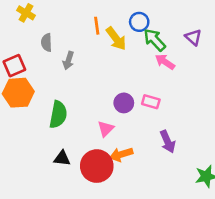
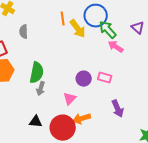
blue circle: (139, 22) -> (96, 16), size x1.5
gray arrow: (68, 60) -> (41, 89), moved
green semicircle: (58, 115) -> (37, 73), moved

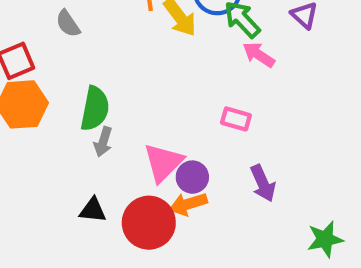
gray semicircle: (24, 32) -> (68, 24), turned -32
purple circle: (84, 79) -> (192, 177), moved
pink triangle: (70, 99) -> (163, 163), size x1.5

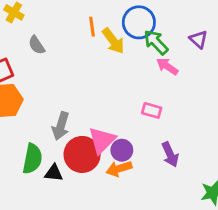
green semicircle: (95, 109) -> (32, 159), moved
gray arrow: (103, 142) -> (61, 126), size x1.4
red circle: (149, 223) -> (82, 154), moved

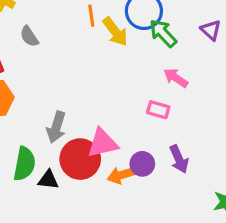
pink arrow: (167, 66) -> (176, 78), moved
pink triangle: (102, 140) -> (102, 143), turned 32
purple circle: (122, 150) -> (142, 164), moved

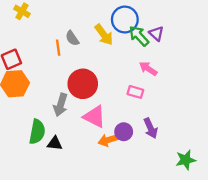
orange line: (91, 16) -> (58, 48), moved
purple triangle: (211, 30) -> (156, 34), moved
gray semicircle: (29, 36) -> (72, 38), moved
pink triangle: (102, 143) -> (94, 117), turned 40
red circle: (80, 159) -> (83, 84), moved

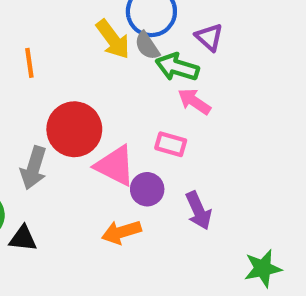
green arrow: (139, 36) -> (177, 67), moved, turned -30
gray semicircle: (72, 38) -> (147, 46), moved
pink triangle: (94, 117) -> (115, 166), moved
purple circle: (124, 132) -> (147, 189), moved

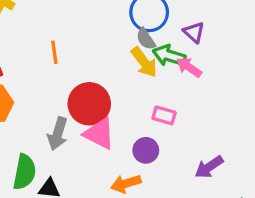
yellow arrow: (113, 39) -> (144, 62), moved
pink arrow: (194, 101) -> (189, 67), moved
pink triangle: (115, 166) -> (99, 134), moved
purple arrow: (199, 211) -> (209, 167), moved, turned 80

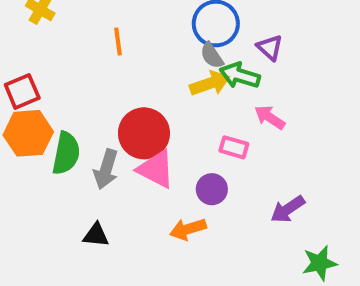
orange line: (54, 52) -> (118, 42), moved
yellow arrow: (144, 62) -> (210, 83), turned -72
pink arrow: (189, 67) -> (270, 117), moved
green semicircle: (24, 172) -> (66, 153), moved

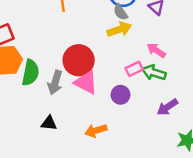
green arrow: (240, 75) -> (154, 73), moved
pink rectangle: (234, 147) -> (134, 69), turned -42
orange arrow: (188, 229) -> (96, 131), moved

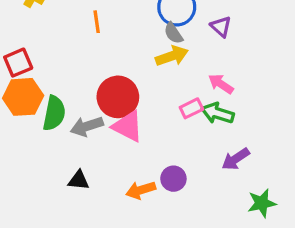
gray arrow: (55, 82) -> (87, 126), turned 55
purple circle: (121, 95) -> (173, 179), moved

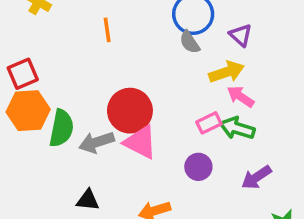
yellow arrow: (172, 56) -> (227, 72), moved
purple circle: (173, 179) -> (198, 167), moved

